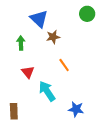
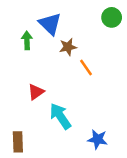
green arrow: (21, 43) -> (27, 41), moved
orange line: (64, 65) -> (86, 67), moved
red triangle: (28, 72) -> (36, 92), turned 32

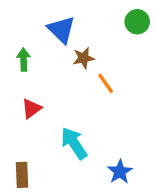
green arrow: (27, 41) -> (24, 60), moved
red triangle: (36, 92) -> (31, 109), moved
blue star: (98, 139) -> (120, 172), turned 30

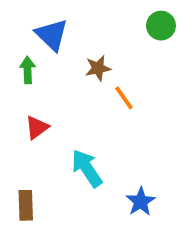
blue triangle: (61, 30) -> (52, 35), moved

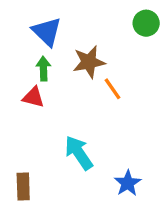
brown star: (98, 68) -> (89, 62), size x1.4
green arrow: (28, 70) -> (43, 69), moved
red triangle: (37, 127) -> (33, 97), moved, turned 50

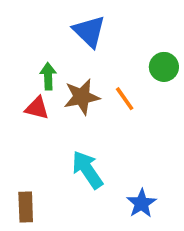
green circle: (146, 23) -> (164, 67), moved
blue triangle: (47, 32) -> (89, 31), moved
brown star: (89, 62) -> (82, 97), moved

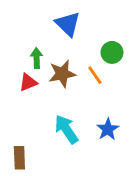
green circle: (164, 67) -> (112, 52), moved
red triangle: (37, 108) -> (28, 82), turned -36
blue star: (142, 203) -> (108, 129), moved

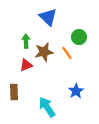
red triangle: (28, 82) -> (26, 65), moved
cyan arrow: (66, 129) -> (47, 107), moved
brown rectangle: (19, 158) -> (14, 92), moved

